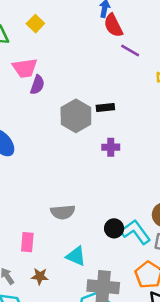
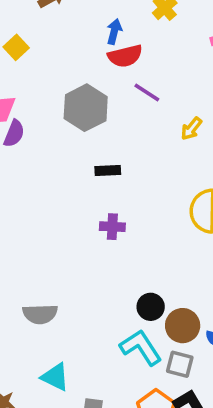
red semicircle: (113, 25) -> (125, 56), turned -80
gray hexagon: (76, 116) -> (86, 108), moved
black circle: (114, 228) -> (151, 307), moved

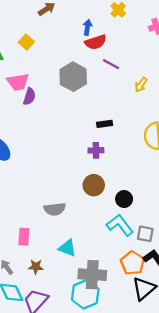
black rectangle: (108, 171) -> (105, 124), moved
brown circle: (183, 326) -> (94, 185), moved

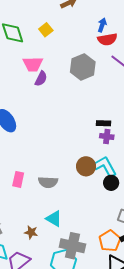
black rectangle: (105, 124) -> (104, 123), moved
purple cross: (96, 150) -> (107, 136), moved
cyan L-shape: (120, 225) -> (105, 166), moved
pink rectangle: (24, 237) -> (18, 179), moved
brown star: (36, 267) -> (31, 232), moved

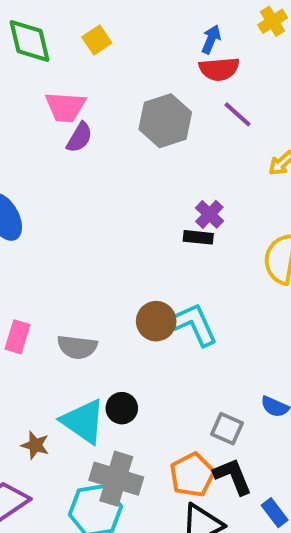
purple cross: (107, 136) -> (209, 214), moved, turned 32
black circle: (111, 183) -> (122, 408), moved
cyan triangle: (54, 219) -> (83, 421), size x1.4

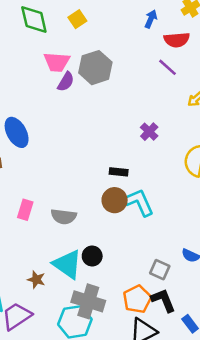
red semicircle: (219, 69) -> (177, 40), moved
gray hexagon: (165, 121) -> (95, 68), moved
black rectangle: (198, 237) -> (119, 172), moved

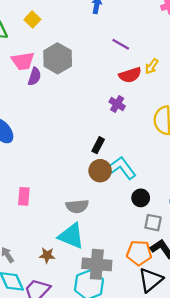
red semicircle: (177, 40) -> (130, 75), moved
black rectangle: (119, 172) -> (98, 145), turned -56
gray semicircle: (64, 217) -> (77, 206), moved
black circle: (92, 256) -> (141, 198), moved
orange pentagon: (137, 299) -> (139, 253), turned -30

